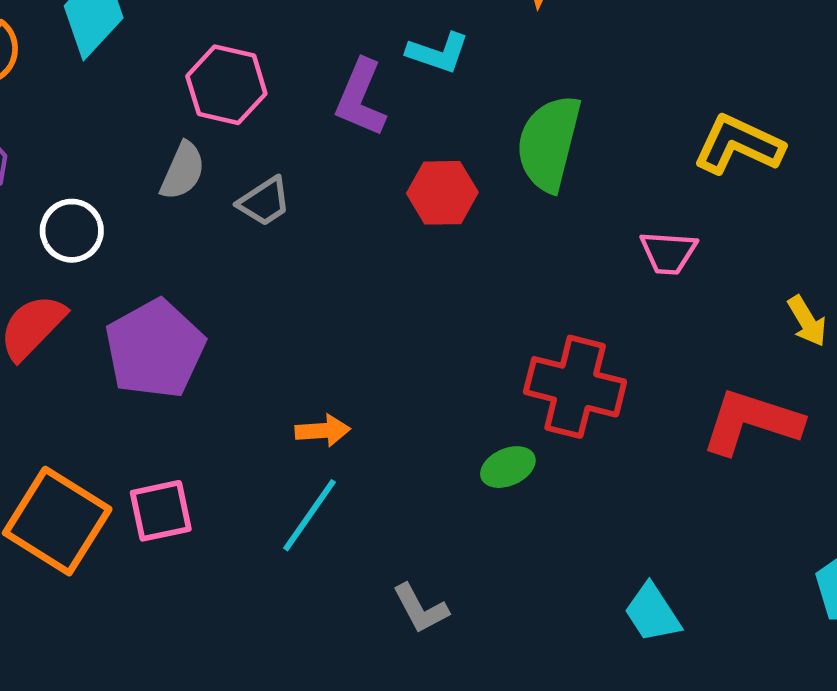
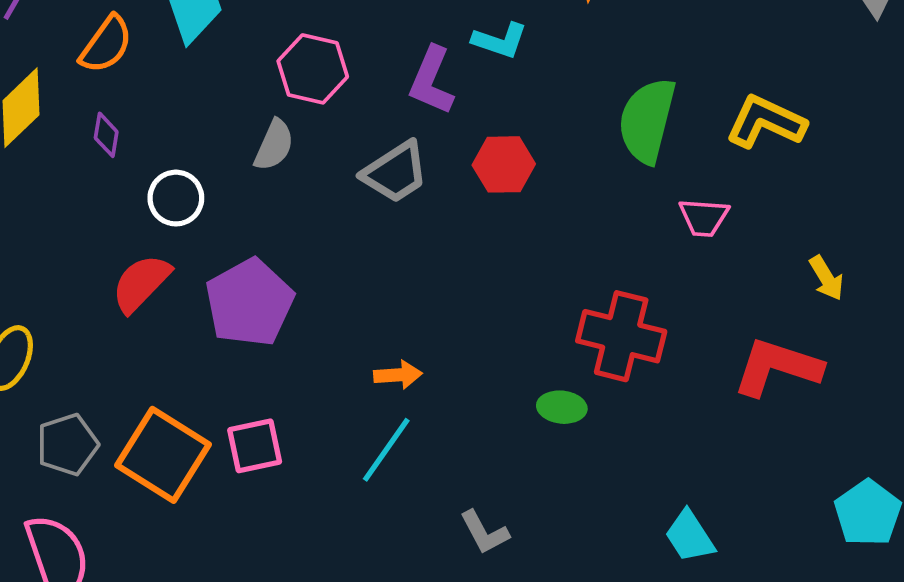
green semicircle: (549, 143) -> (647, 121), moved
gray trapezoid: (264, 202) -> (395, 172), moved, size x1.4
green ellipse: (508, 467) -> (562, 407), turned 30

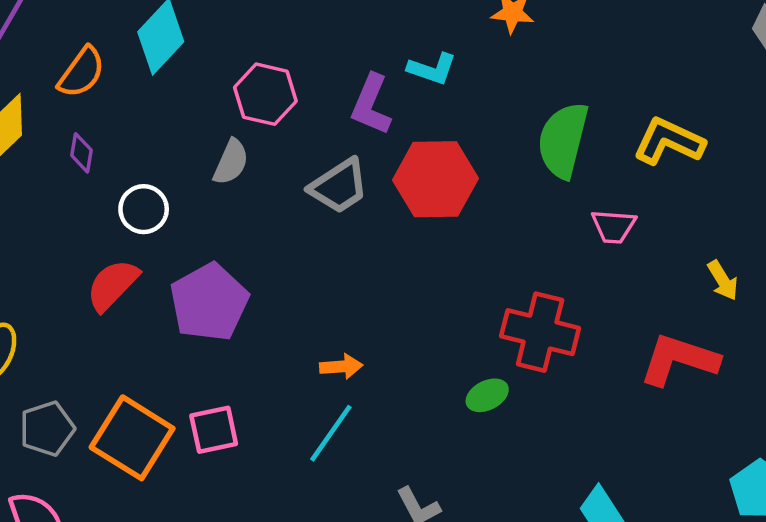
red hexagon: (504, 164) -> (435, 179), size x1.5
green ellipse: (562, 407) -> (487, 395), turned -33

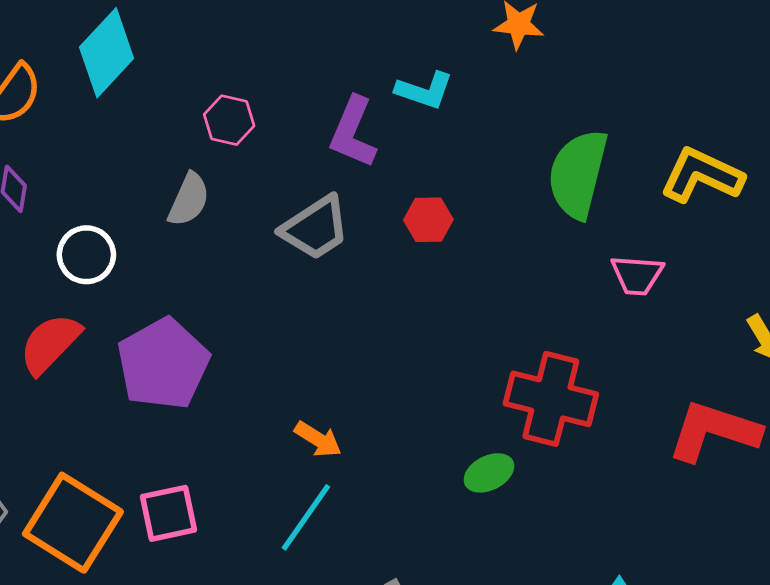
pink hexagon: (265, 94) -> (229, 120), size x0.7
red hexagon: (435, 179) -> (428, 220), size x0.5
orange arrow: (341, 367) -> (318, 439), turned 36

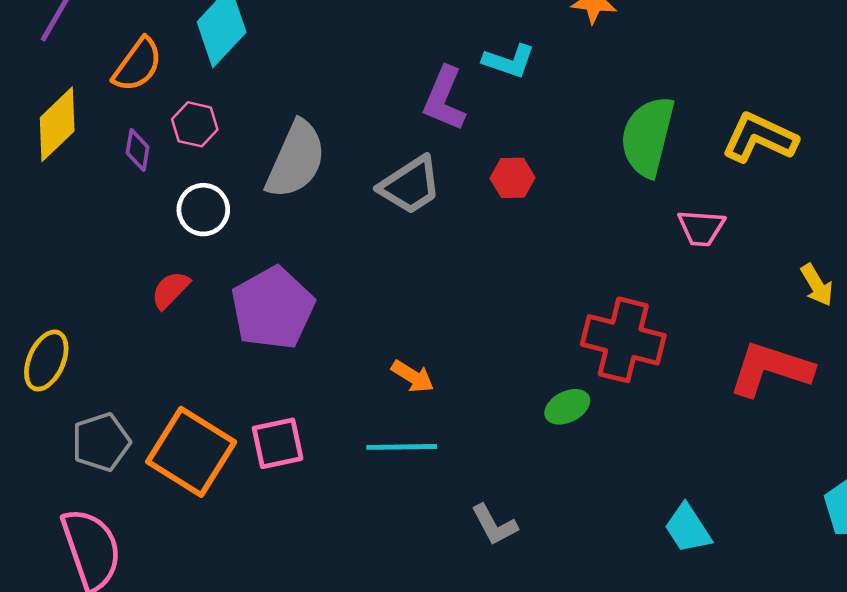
pink hexagon: (229, 120) -> (195, 124), moved
gray semicircle: (189, 200) -> (296, 160), size x1.6
red semicircle: (50, 344) -> (170, 290), size x0.7
cyan line: (306, 517) -> (402, 447), turned 54

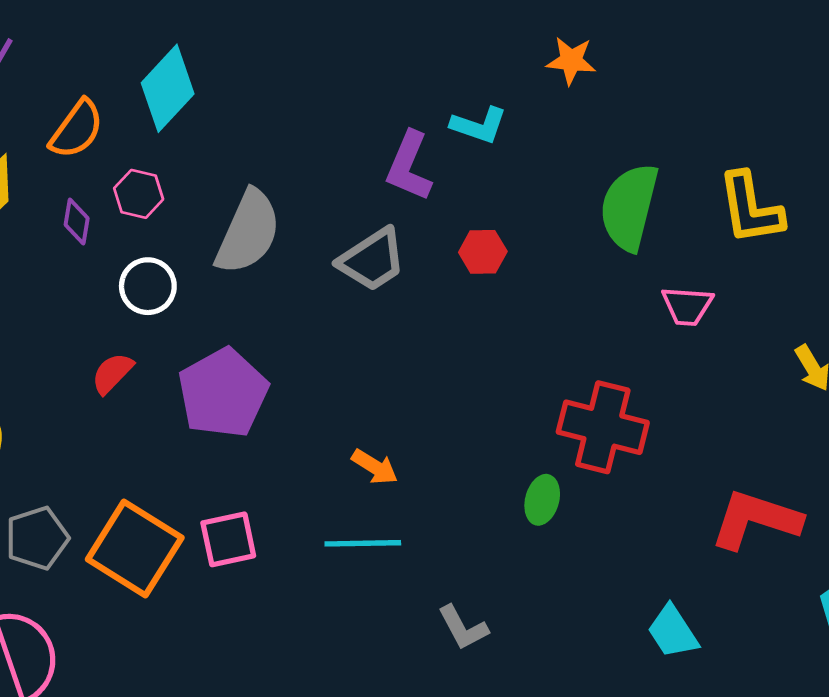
yellow L-shape: (760, 138) -> (751, 208), turned -124
red L-shape: (771, 369) -> (756, 520), moved
green ellipse: (567, 407) -> (542, 500), turned -48

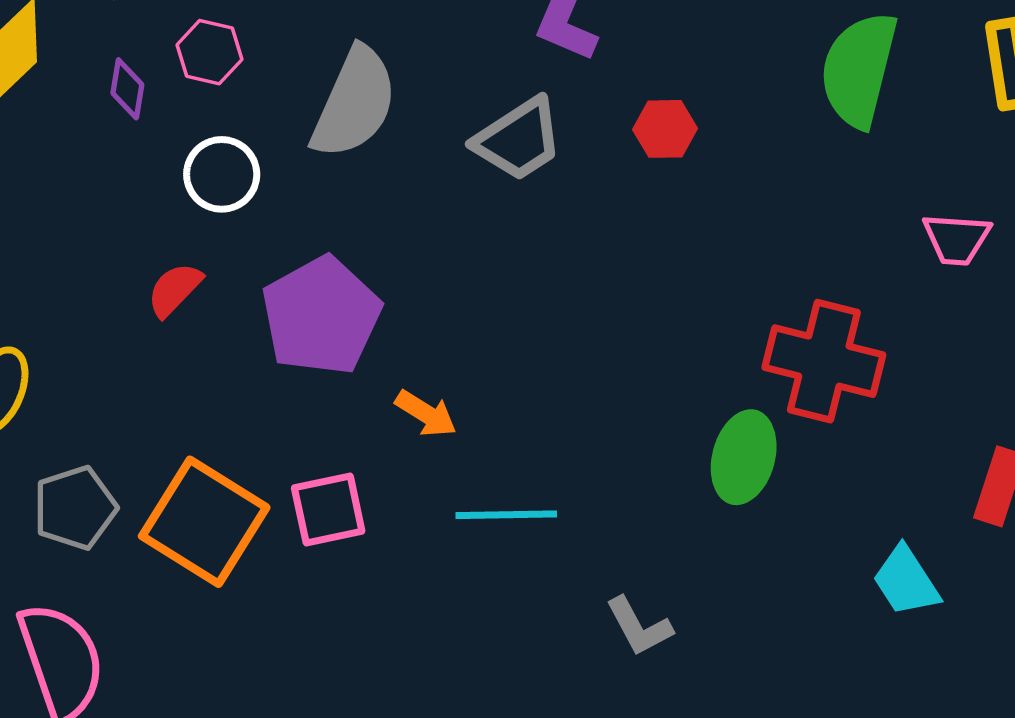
pink trapezoid: (687, 306) -> (957, 239), moved
orange arrow: (375, 467) -> (426, 414), moved
green ellipse: (542, 500) -> (744, 457), size x1.4
cyan trapezoid: (673, 632) -> (906, 581), moved

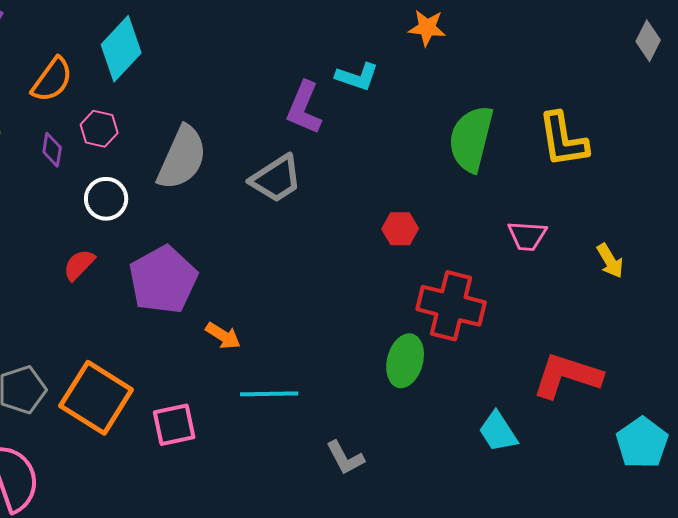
red hexagon: (665, 129) -> (400, 229), moved
pink square: (328, 510) -> (174, 425), moved

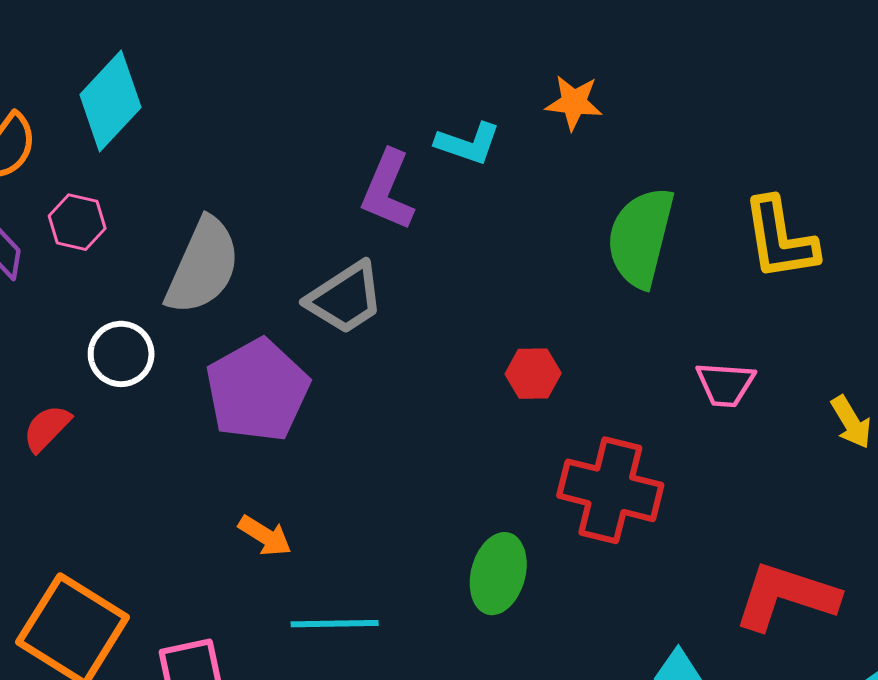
orange star: (427, 28) -> (574, 103), moved
white circle: (106, 199) -> (121, 354), moved
purple pentagon: (163, 280) -> (257, 390), moved
green ellipse: (405, 361) -> (498, 574), moved

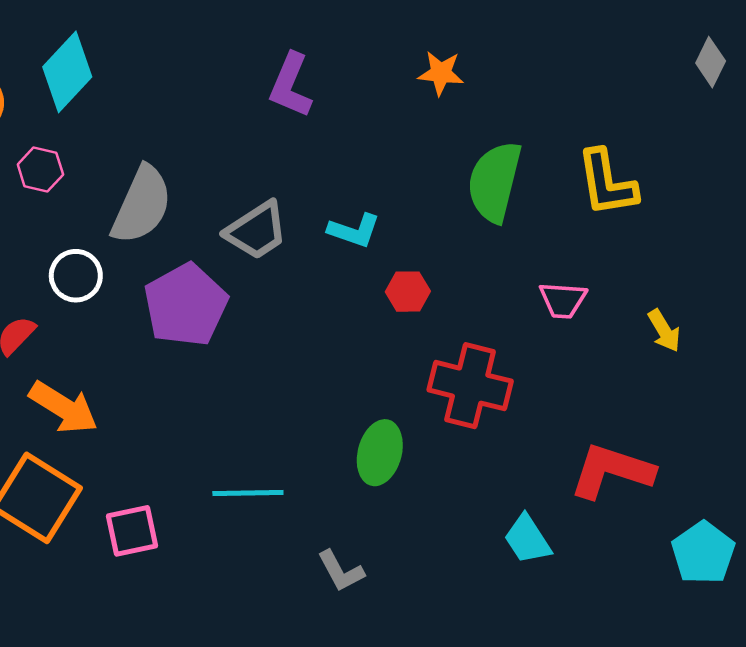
cyan L-shape: (468, 143) -> (354, 231), moved
purple L-shape: (388, 190) -> (291, 85), moved
orange arrow: (265, 536) -> (64, 408), moved, size x1.6

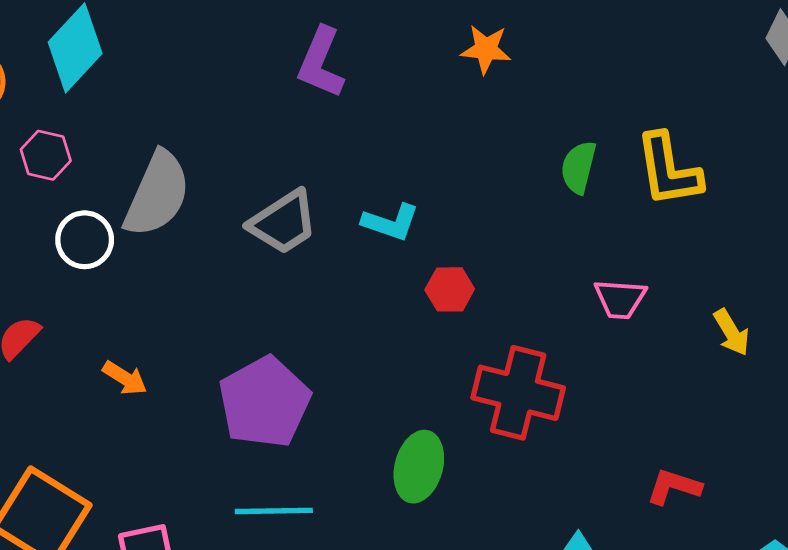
green semicircle: (495, 182) -> (579, 167), moved, size x0.6
white circle: (76, 276) -> (85, 240), moved
purple pentagon: (186, 305) -> (264, 402), moved
orange arrow: (64, 408) -> (125, 378), moved, size x0.6
red L-shape: (612, 471) -> (674, 487), size x0.6

